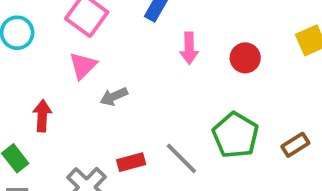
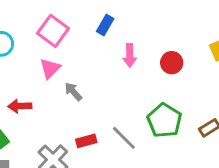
gray arrow: (114, 97) -> (73, 92), turned 72
red arrow: (42, 116) -> (20, 106), turned -95

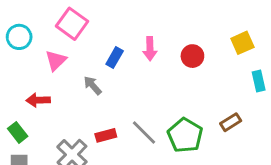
blue rectangle: (105, 25) -> (115, 58), moved
pink triangle: (50, 68) -> (56, 60), moved
green pentagon: (164, 121) -> (185, 135), moved

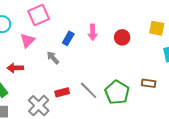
pink square: (72, 24) -> (39, 15), turned 30
yellow square: (242, 43) -> (157, 28), turned 35
brown rectangle: (231, 122) -> (149, 83), turned 40

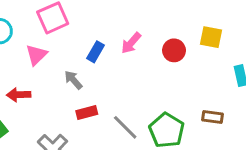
yellow square: (157, 28) -> (211, 37), moved
pink arrow: (93, 32) -> (131, 43), turned 42
red rectangle: (62, 92) -> (87, 113), moved

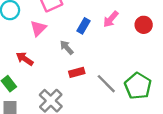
red arrow: (19, 95) -> (25, 59), turned 36

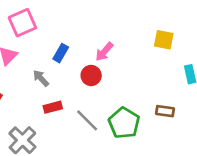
pink arrow: (111, 19) -> (104, 52), moved
red circle: (144, 25) -> (91, 75), moved

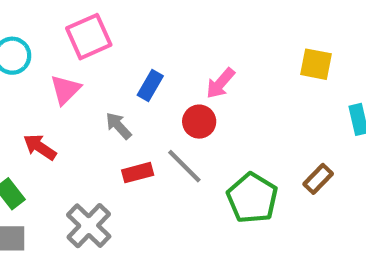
brown rectangle: (165, 111) -> (318, 179), turned -54
gray line: (87, 120) -> (184, 166), moved

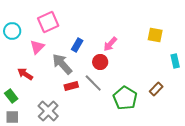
gray arrow: (118, 126) -> (62, 64), size x1.6

